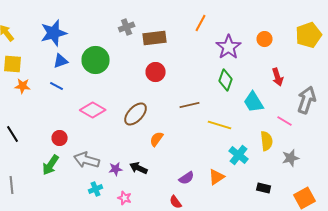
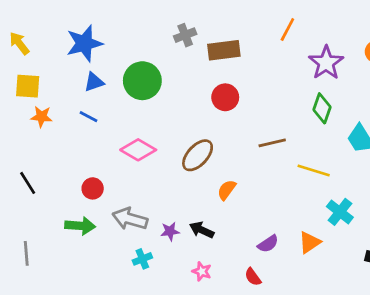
green arrow: (51, 165) -> (80, 226), turned -120
pink star: (125, 198) -> (202, 271), moved

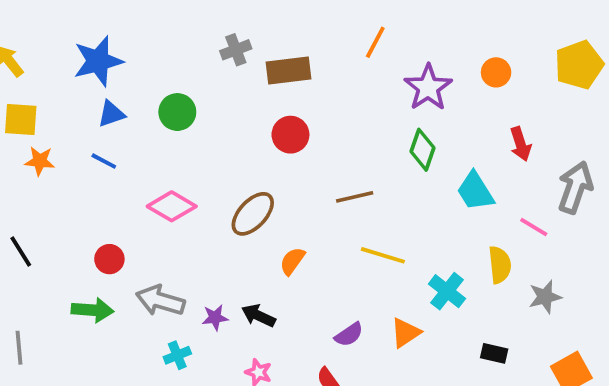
green circle: (142, 81) -> (177, 112), size x0.7
yellow line: (314, 171) -> (383, 255), moved

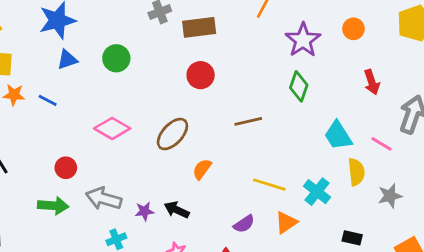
blue line: (104, 161) -> (48, 100), moved
cyan trapezoid: (475, 191) -> (338, 135), moved
yellow line: (383, 255) -> (269, 185), moved

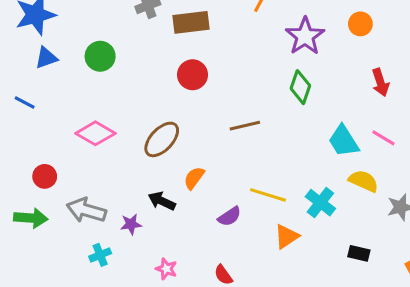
pink line: (382, 144) -> (384, 138), moved
yellow semicircle: (356, 172) -> (363, 181), turned -60
black arrow: (177, 210) -> (162, 201), moved
purple semicircle: (244, 224) -> (229, 216), moved

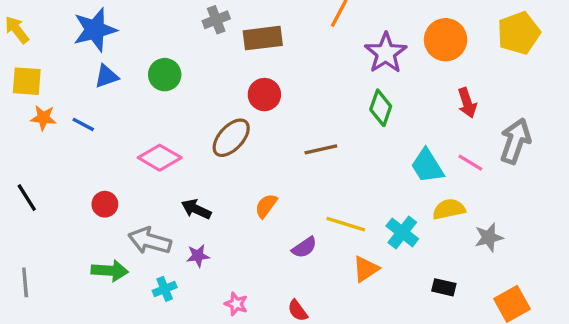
orange circle: (360, 24) -> (446, 40), size x1.6
brown ellipse: (162, 139) -> (231, 138), moved
yellow semicircle: (363, 181) -> (449, 209), turned -36
black arrow: (162, 201) -> (196, 209), moved
green arrow: (31, 218) -> (110, 271), moved

